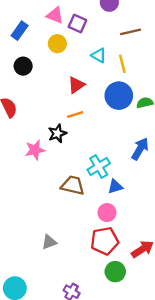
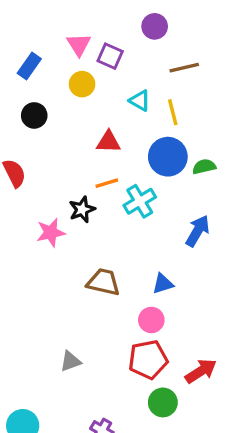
pink triangle: (55, 15) -> (79, 45), turned 36
red triangle: (76, 85) -> (108, 142), turned 36
cyan cross: (99, 166) -> (140, 201), moved

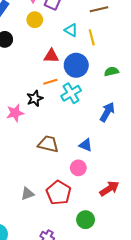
blue circle: (168, 157) -> (76, 65), moved
blue triangle: (163, 284) -> (86, 145), turned 40
red pentagon: (148, 360) -> (59, 193), moved, turned -30
red arrow: (201, 371) -> (109, 189), moved

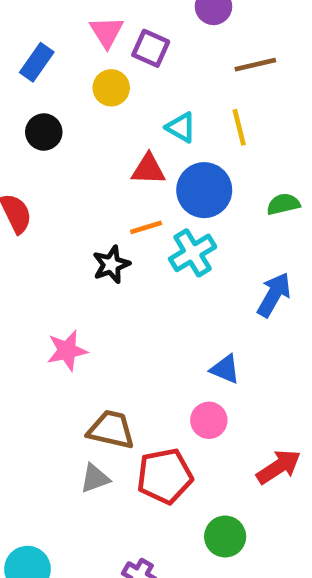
cyan triangle: (71, 30) -> (181, 127), moved
pink star: (15, 113) -> (67, 351), moved
brown trapezoid: (48, 144) -> (111, 430), moved
red pentagon: (59, 193) -> (165, 476), turned 30

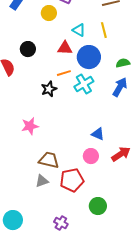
black circle: (44, 132) -> (28, 49), moved
blue arrow: (274, 295) -> (120, 87), moved
red arrow: (279, 467) -> (121, 154), moved

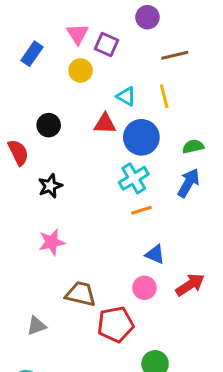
orange line: (64, 73) -> (141, 210), moved
black star: (49, 89) -> (50, 186), moved
gray triangle: (42, 181) -> (36, 326), moved

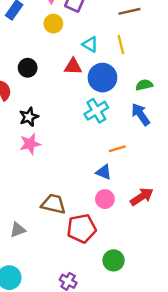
blue arrow: (188, 183) -> (141, 114), turned -65
orange line: (141, 210) -> (117, 149), moved
pink star: (52, 242) -> (30, 144), moved
blue triangle: (155, 254) -> (104, 172), moved

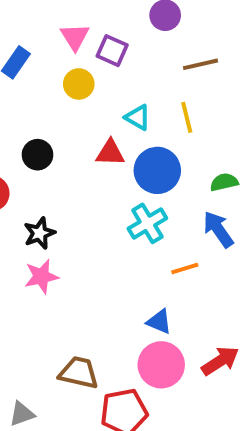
orange line: (117, 149) -> (185, 269), moved
pink circle: (105, 199) -> (161, 365), size x1.5

